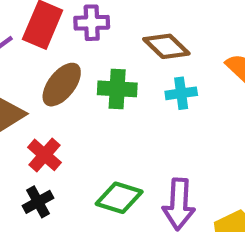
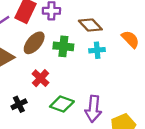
red cross: (45, 155) -> (40, 78), moved

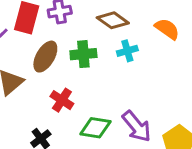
purple arrow: (93, 109) -> (137, 126), turned -35

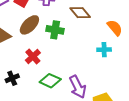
cyan cross: (127, 51) -> (104, 50), moved

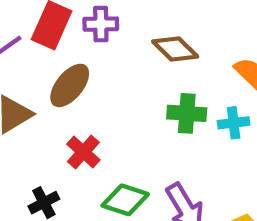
green cross: (55, 30) -> (187, 113), moved

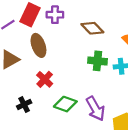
brown ellipse: (70, 85) -> (38, 45), turned -60

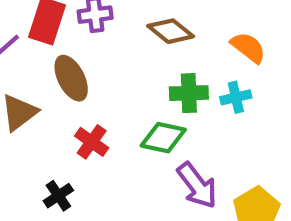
green diamond: (65, 104) -> (163, 138), moved

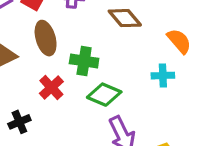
green cross: (189, 93) -> (84, 61), moved

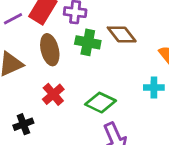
green cross: (84, 61) -> (88, 42), moved

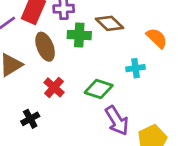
cyan cross: (154, 87) -> (136, 68), moved

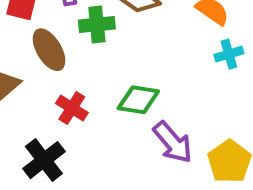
cyan cross: (136, 68) -> (229, 54), moved
black cross: (30, 119) -> (44, 160), size x1.5

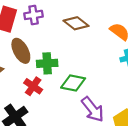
green cross: (97, 24) -> (47, 63), moved

